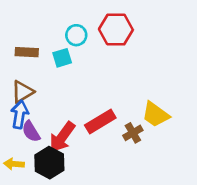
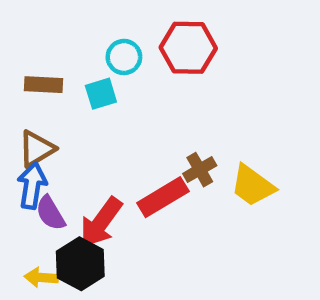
brown cross: (133, 133) -> (200, 170), moved
yellow arrow: (14, 164) -> (41, 277), moved

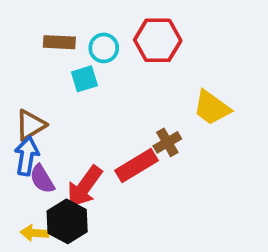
brown rectangle: (44, 85) -> (59, 42), moved
yellow trapezoid: (253, 186) -> (212, 108), moved

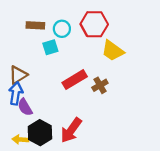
yellow trapezoid: (212, 108) -> (113, 51), moved
red rectangle: (137, 165) -> (75, 80), moved
red arrow: (84, 187) -> (71, 130), moved

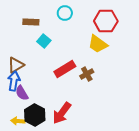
red hexagon: (94, 24) -> (106, 21), moved
cyan circle: (62, 29) -> (65, 13), moved
cyan square: (50, 47) -> (44, 41), turned -32

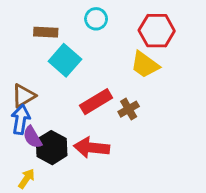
cyan square: (44, 41) -> (65, 60), size x1.5
red arrow: (62, 113) -> (92, 148), moved, turned 60
black hexagon: (35, 115) -> (52, 148), moved
yellow arrow: (18, 121) -> (27, 179), turned 120

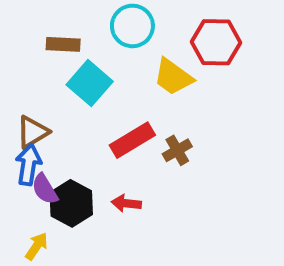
cyan circle: (96, 19) -> (132, 26), size x1.4
yellow trapezoid: (145, 65) -> (173, 77), moved
red arrow: (92, 148) -> (126, 203), size x0.6

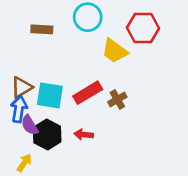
cyan square: (90, 83) -> (50, 95), moved, turned -32

